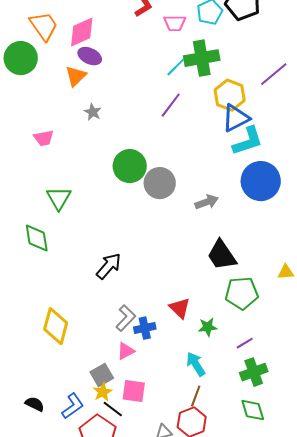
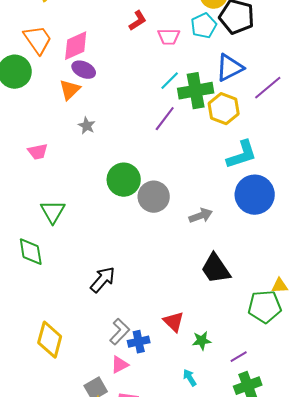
green cross: (202, 58) -> (196, 91), moved
blue triangle: (236, 118) -> (230, 68), moved
green pentagon: (242, 293) -> (265, 307), moved
cyan arrow: (196, 364) -> (190, 378), size x0.7

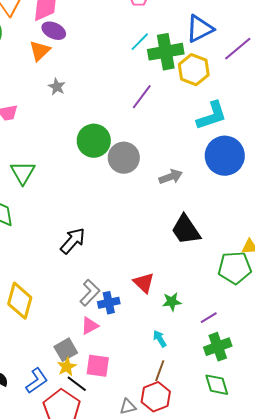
purple line: (165, 119) -> (142, 97), moved

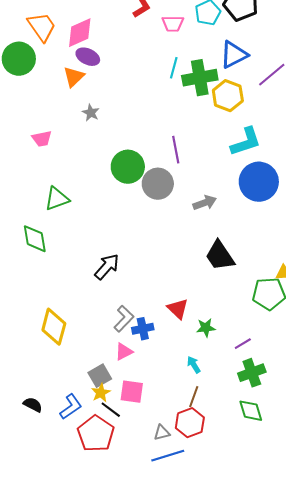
cyan line: (140, 42) -> (174, 68), turned -30
purple line: (142, 97) -> (176, 150), moved, turned -48
green triangle: (23, 173) -> (57, 199), turned 40

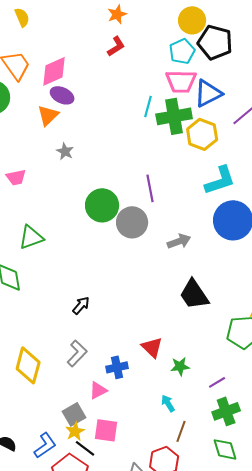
pink trapezoid: (173, 24) -> (181, 81), moved, size x1.4
black arrow: (107, 267) -> (81, 305), size x0.7
gray L-shape: (124, 319) -> (77, 353), moved
brown line: (194, 397) -> (181, 431), moved

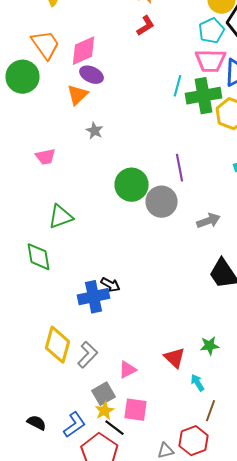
black arrow: (81, 305) -> (110, 285), turned 78
red triangle: (152, 347) -> (174, 358), moved
gray L-shape: (77, 353) -> (88, 355), moved
blue cross: (117, 367) -> (94, 297), moved, size x1.4

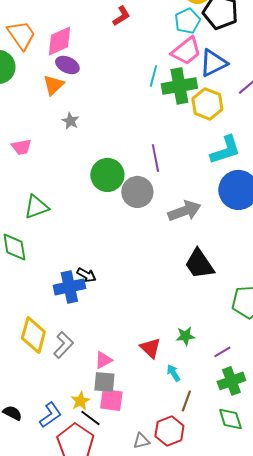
pink trapezoid: (210, 61) -> (186, 51), turned -40
gray arrow: (208, 221) -> (184, 211), size x1.4
gray square: (104, 394) -> (104, 382), moved, turned 35

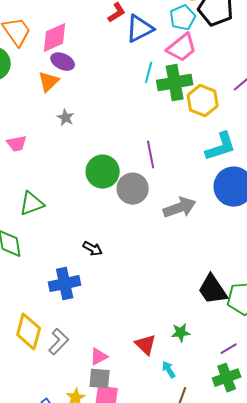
blue triangle: (213, 63) -> (140, 29), moved
black trapezoid: (199, 264) -> (213, 290), moved
black arrow: (86, 275) -> (93, 249), moved
purple line: (222, 352) -> (229, 349), moved

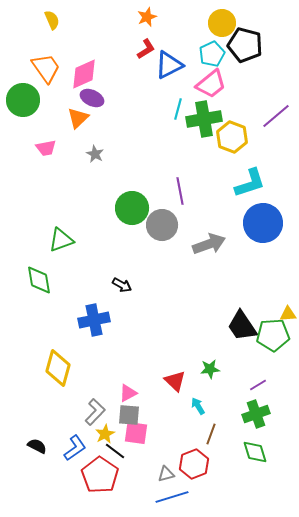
pink trapezoid: (17, 144) -> (46, 148), moved
gray L-shape: (59, 342) -> (95, 412), moved

